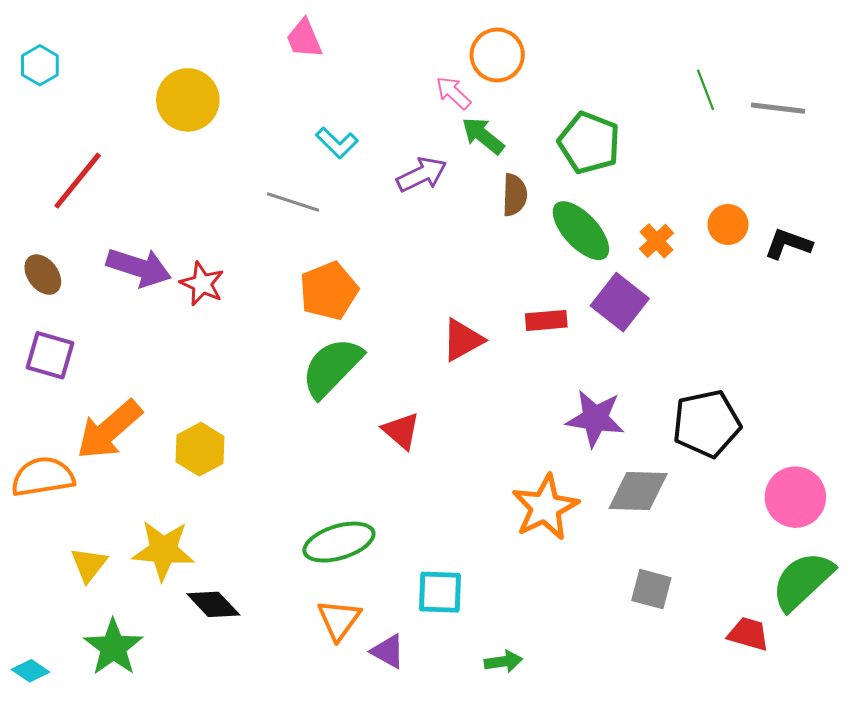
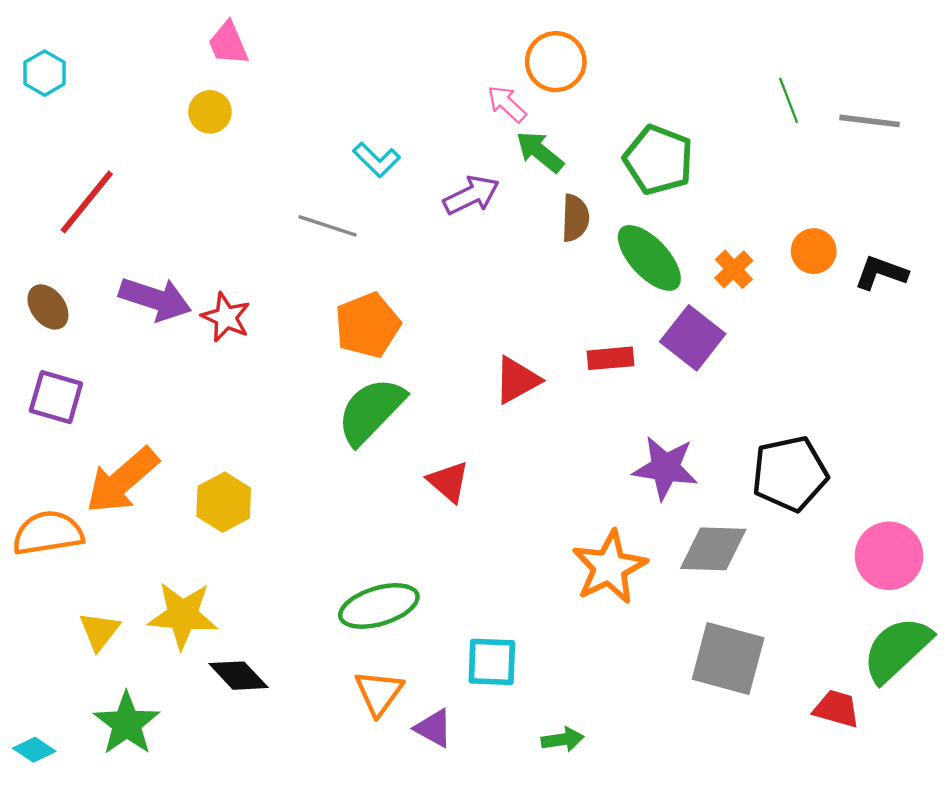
pink trapezoid: (304, 39) -> (228, 43), moved
yellow circle: (188, 100) -> (210, 112), size x0.6
gray square: (651, 589) -> (728, 658), size x1.6

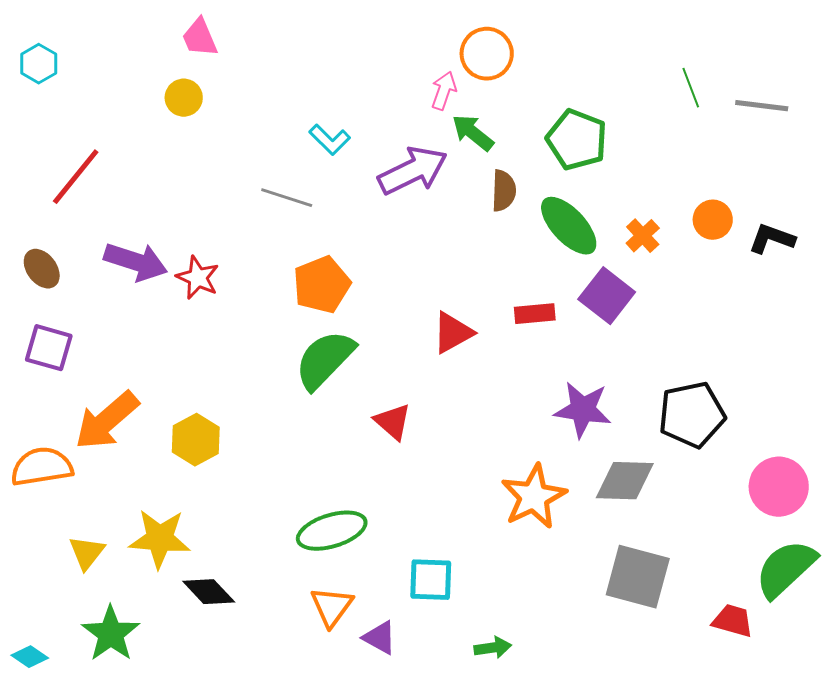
pink arrow: (507, 104) -> (444, 91), turned 66
purple arrow: (471, 195) -> (413, 171), size x1.4

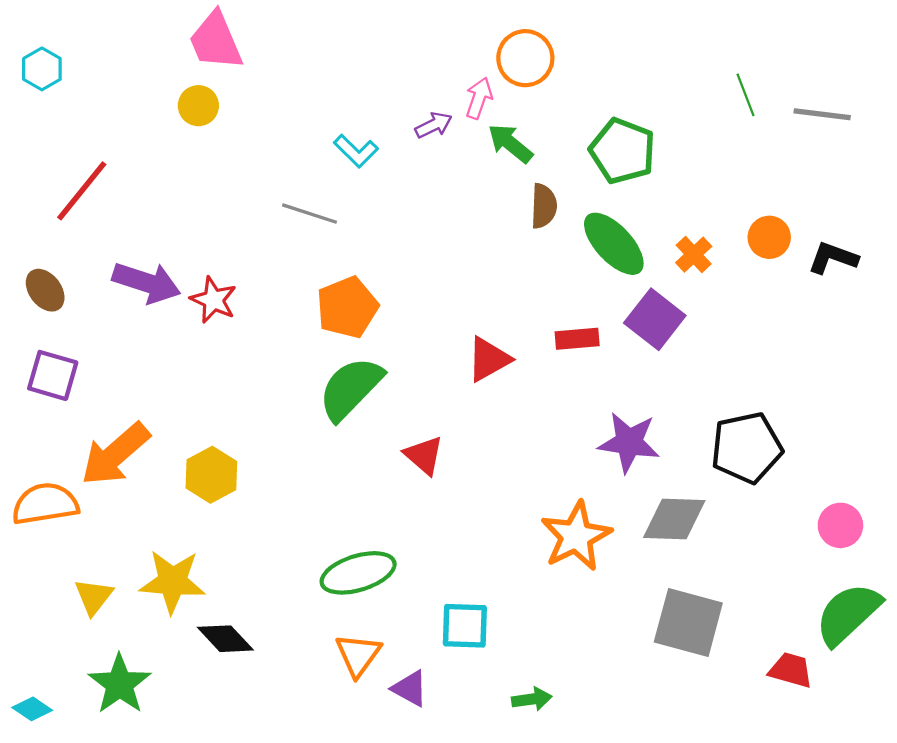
pink trapezoid: (200, 38) -> (216, 41), size x1.4
purple arrow: (413, 171) -> (434, 125), moved, size x0.5
pink circle: (779, 487) -> (840, 525), size x0.7

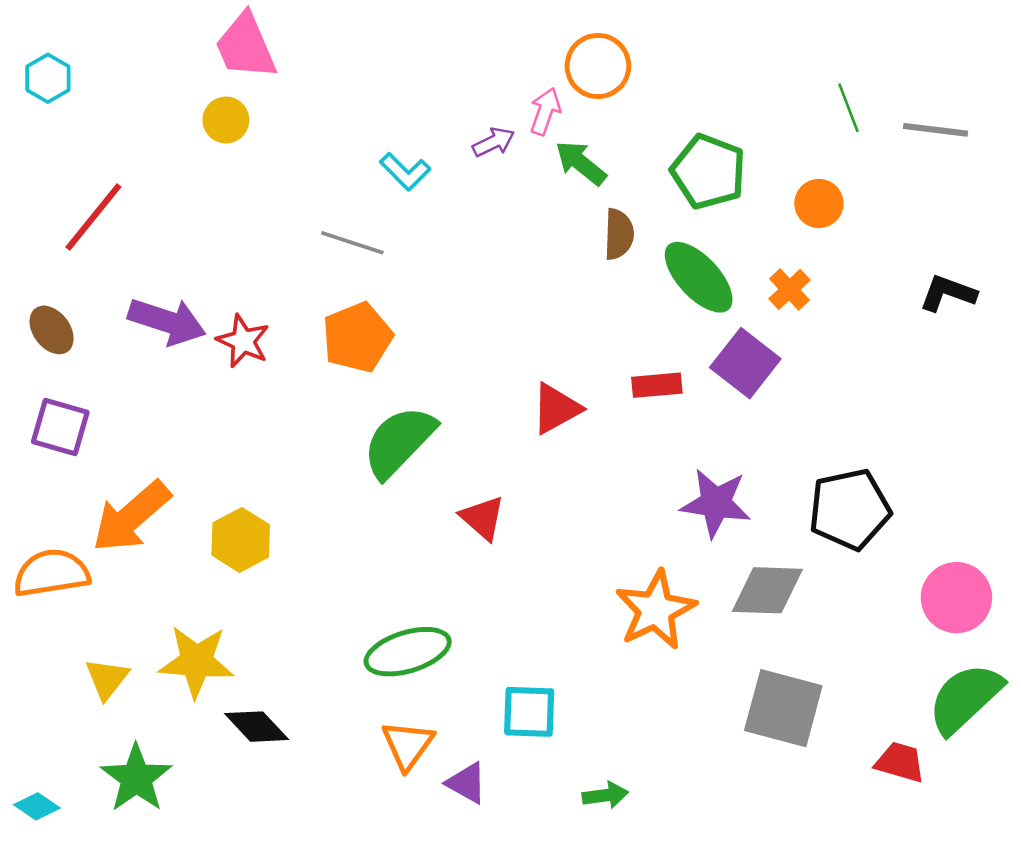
orange circle: (769, 237) -> (819, 203), moved
orange pentagon: (347, 307) -> (357, 337), moved
pink circle: (840, 525) -> (956, 598), size x1.4

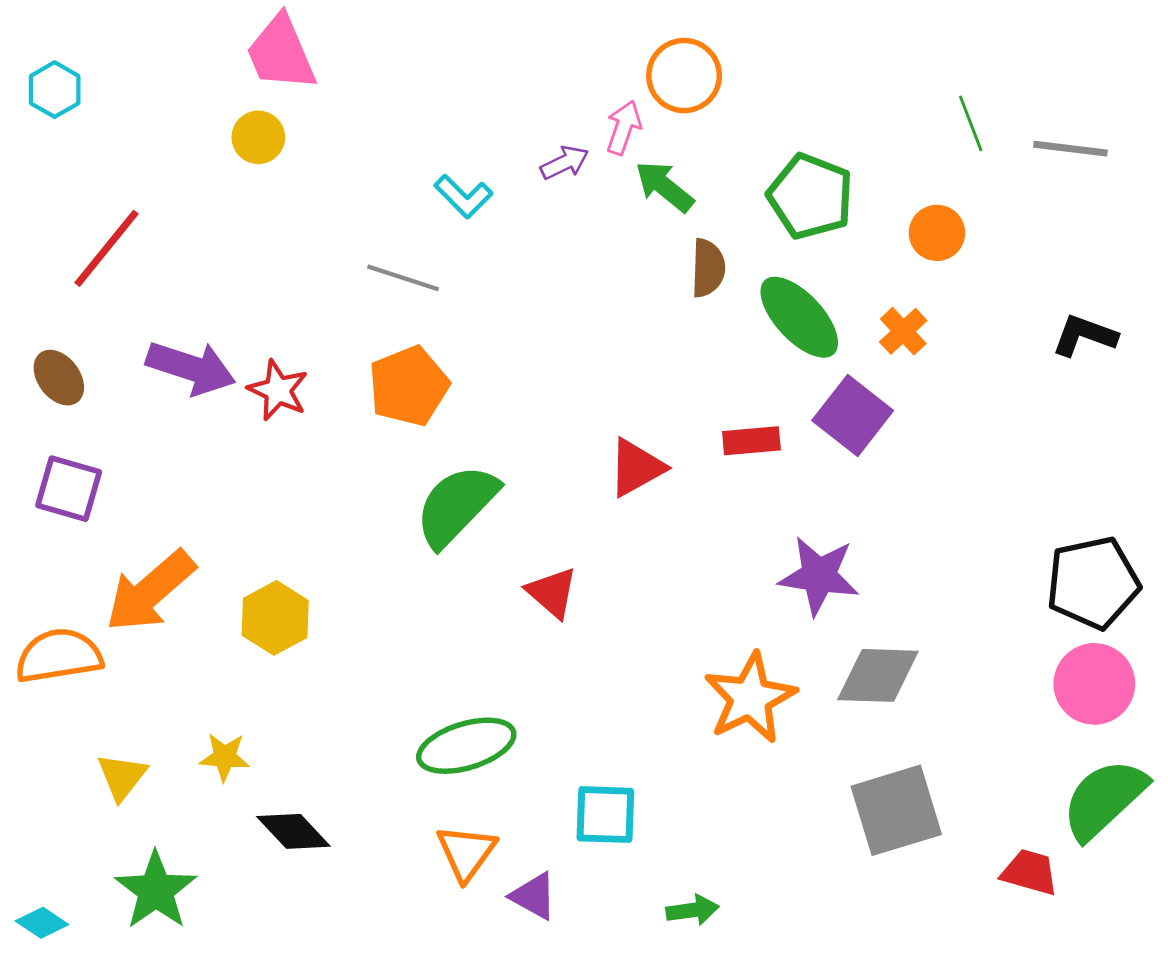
black pentagon: (850, 509) -> (1093, 583), moved
yellow star: (196, 661) -> (225, 757), size x0.6
gray square: (783, 708) -> (896, 810), turned -32

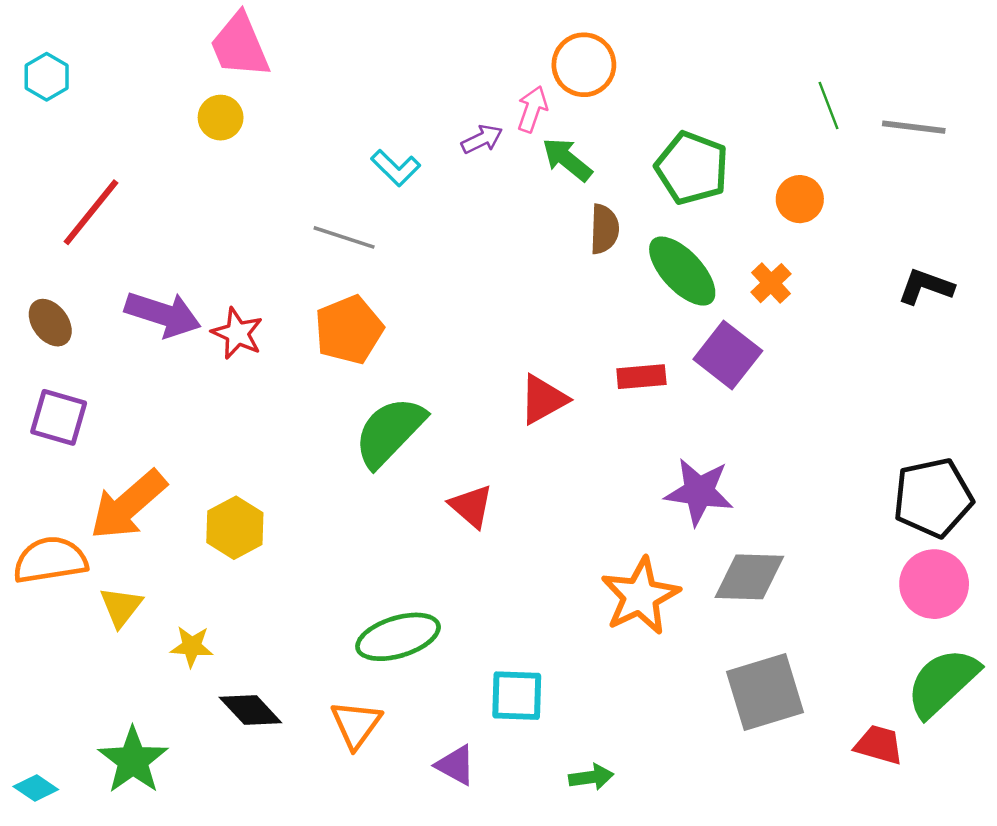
yellow triangle: (122, 777) -> (121, 607), moved
orange triangle: (466, 852) -> (356, 724), moved

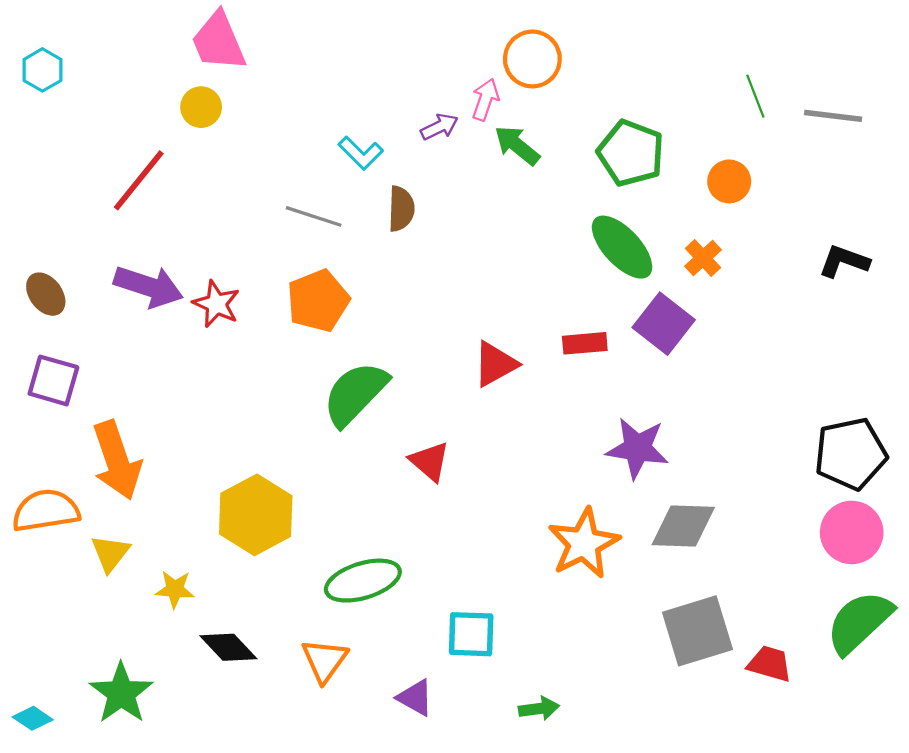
red line: (91, 212) -> (139, 180), moved
brown semicircle: (604, 229) -> (401, 209), moved
orange arrow: (128, 505) -> (117, 460), turned -68
yellow hexagon: (235, 528) -> (256, 515), moved, size x1.4
red trapezoid: (879, 745) -> (770, 664), moved

